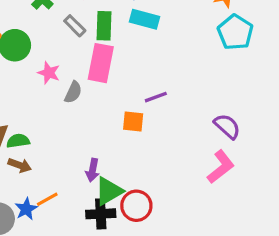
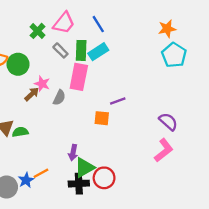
cyan rectangle: (144, 19) -> (98, 52), moved, turned -48
brown arrow: (20, 165) -> (32, 94), moved, turned -63

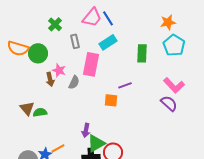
pink trapezoid: (64, 23) -> (92, 17), moved
gray rectangle: (60, 50) -> (75, 41), turned 32
green rectangle: (81, 50) -> (142, 53), moved
brown arrow: (32, 94) -> (50, 79), turned 120
pink L-shape: (164, 150) -> (174, 85), moved, turned 85

